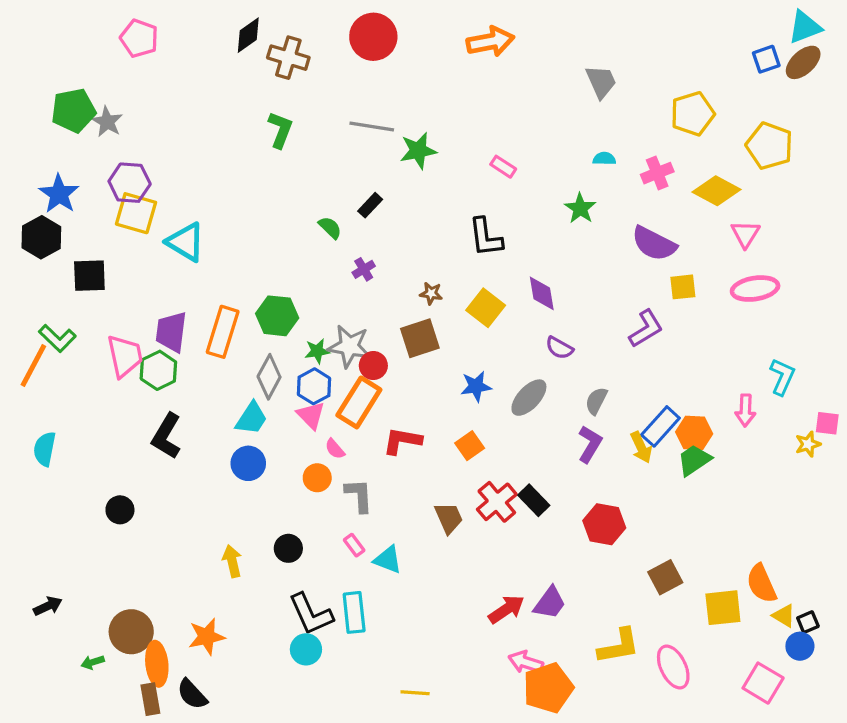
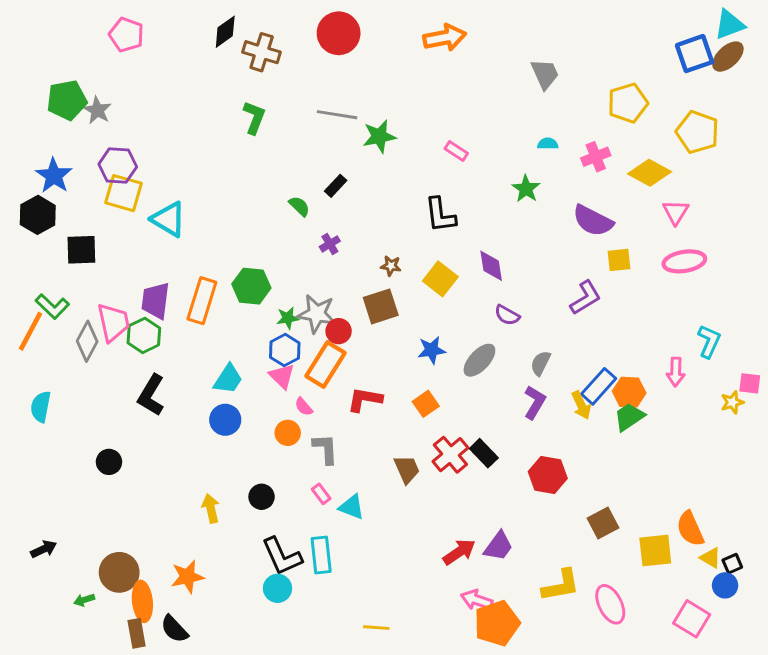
blue square: (766, 59) -> (695, 54), size x1.5
gray diamond: (269, 377) -> (87, 341), moved

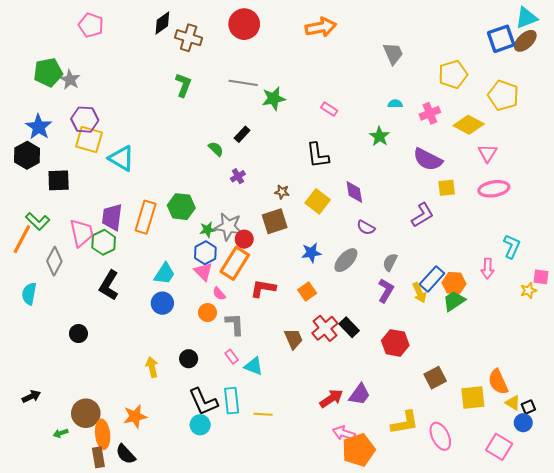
gray diamond: (87, 341) -> (54, 261), moved
yellow line: (376, 628) -> (263, 414), moved

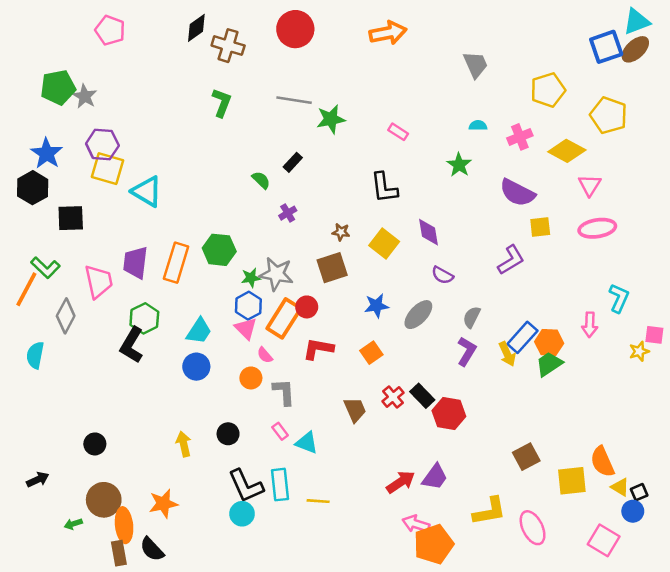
red circle: (244, 239) -> (307, 307), moved
green hexagon: (104, 242) -> (144, 318), moved
red cross: (325, 328) -> (393, 397), size x0.7
black circle: (78, 334) -> (95, 444), moved
red hexagon: (395, 343) -> (449, 414), moved

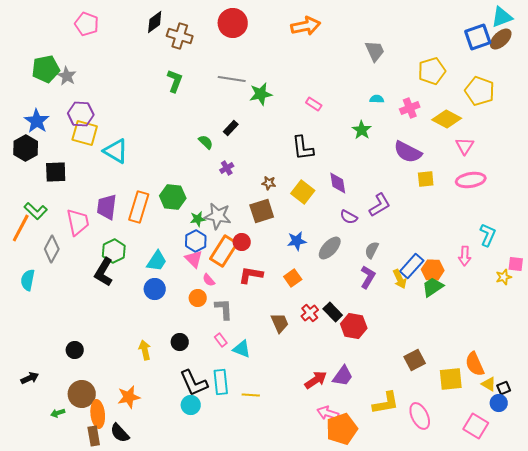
purple L-shape: (511, 260) -> (380, 205), moved

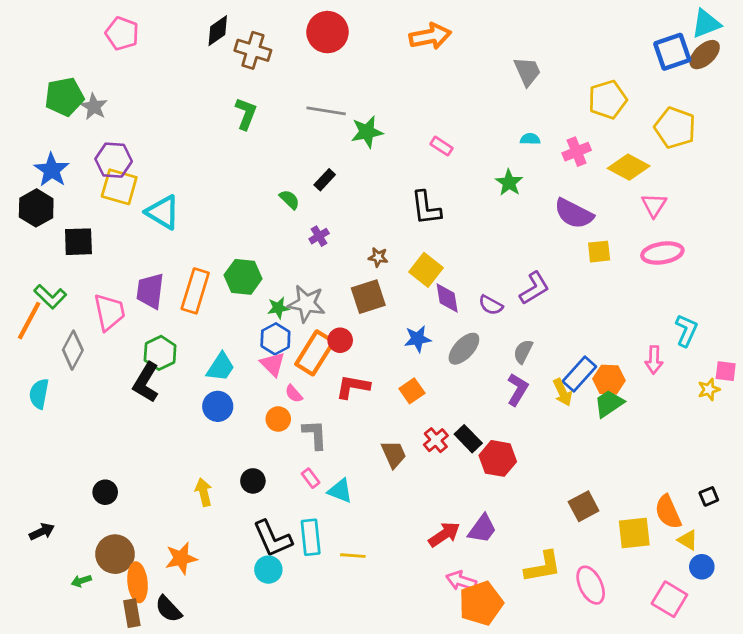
purple diamond: (338, 183) -> (447, 298), moved
black square: (504, 388) -> (709, 496), moved

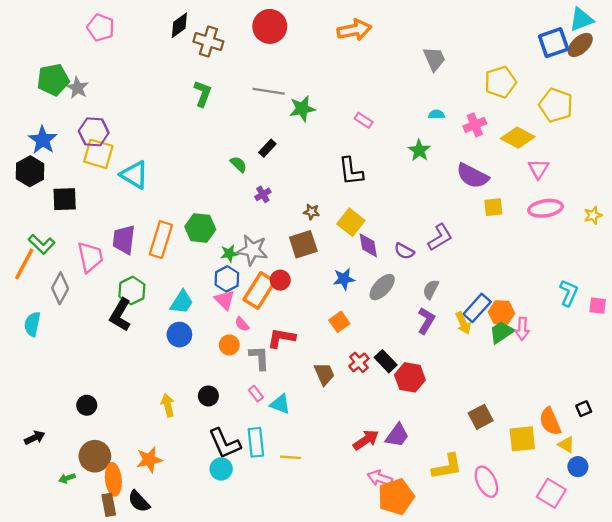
cyan L-shape: (686, 330) -> (569, 293), moved
pink arrow: (654, 360) -> (522, 329), moved
red L-shape: (353, 387) -> (281, 338), moved
yellow star: (709, 389) -> (593, 215), moved

